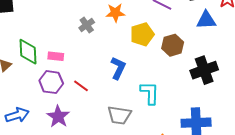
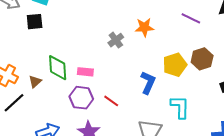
yellow pentagon: (142, 34) -> (175, 65), moved

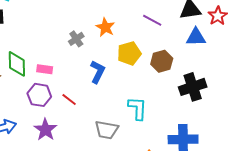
orange star: (144, 27) -> (105, 27), turned 30
yellow pentagon: (175, 65) -> (129, 53), moved
blue L-shape: (148, 83) -> (98, 72), moved

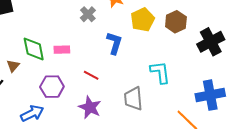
purple hexagon: (39, 95) -> (52, 87), moved
purple star: (45, 130) -> (90, 107), moved
gray trapezoid: (107, 130) -> (133, 99), turned 85

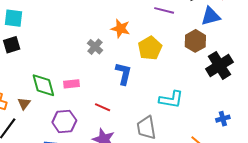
brown hexagon: (176, 22) -> (195, 41), moved
cyan L-shape: (160, 72) -> (171, 99), turned 110
blue cross: (210, 95) -> (223, 119), size x0.5

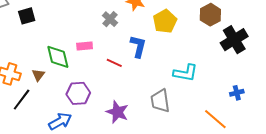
pink rectangle: (72, 84) -> (85, 46), moved
red line: (103, 107) -> (114, 63), moved

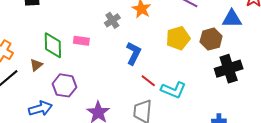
yellow pentagon: (165, 21) -> (178, 38), moved
red line: (114, 63) -> (148, 81), moved
brown triangle: (38, 75) -> (36, 65), moved

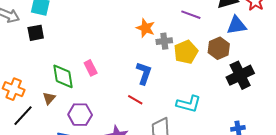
gray cross: (112, 20) -> (164, 41), moved, turned 35
pink rectangle: (81, 41) -> (91, 68), turned 63
red line: (148, 81) -> (135, 100), moved

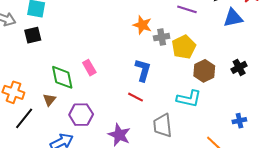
brown hexagon: (219, 48) -> (204, 71), moved
black cross: (240, 75) -> (239, 67), size x0.6

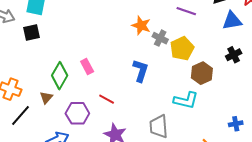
gray cross: (162, 37) -> (160, 38), turned 35
black cross: (239, 67) -> (234, 55), moved
green diamond: (62, 77) -> (60, 76), turned 40
red line: (136, 97) -> (107, 99), moved

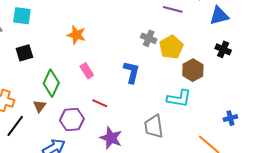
orange star: (141, 25) -> (76, 35), moved
black square: (31, 32) -> (24, 53), moved
black cross: (234, 55) -> (223, 49), turned -35
pink rectangle: (87, 66) -> (87, 71), moved

